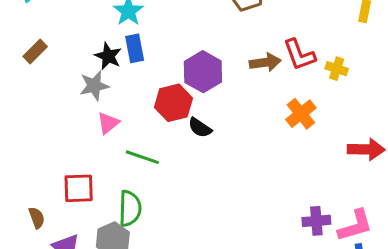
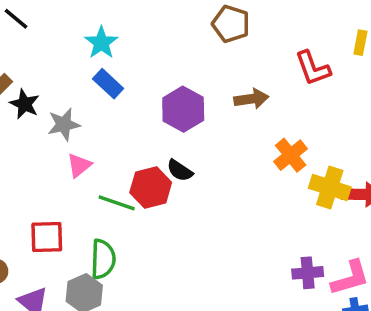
blue rectangle: (135, 48) -> (108, 84), turned -36
red L-shape: (299, 55) -> (313, 68), moved
black star: (108, 56) -> (25, 104), moved
yellow cross: (337, 69) -> (330, 188), moved, size x1.6
red hexagon: (173, 103) -> (151, 188), moved

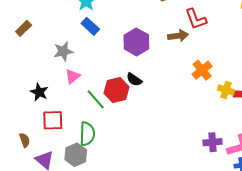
red L-shape: (313, 68) -> (196, 19), moved
black star: (25, 104) -> (39, 92), moved
yellow cross: (330, 188) -> (226, 90), size x0.7
green line: (117, 203) -> (96, 99), turned 30

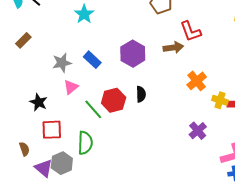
blue rectangle: (90, 26) -> (92, 60), moved
black semicircle: (134, 80) -> (141, 94), moved, turned -126
purple cross: (212, 142) -> (198, 131), moved, turned -36
gray hexagon: (76, 155) -> (62, 163), moved

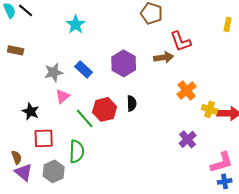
brown rectangle: (23, 40) -> (16, 50), turned 56
purple triangle: (44, 168) -> (24, 172), moved

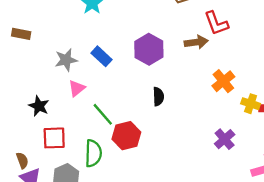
red hexagon: (105, 109) -> (126, 136), moved

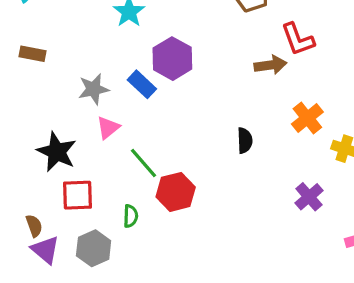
purple hexagon: (149, 49) -> (172, 59), moved
black semicircle: (158, 97) -> (245, 141), moved
black star: (39, 106) -> (57, 152), size x1.4
green semicircle: (93, 153) -> (131, 216), size x0.6

